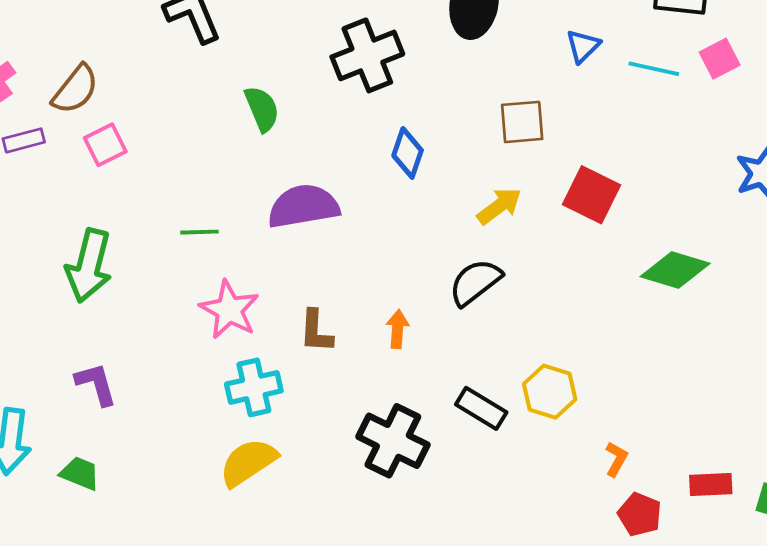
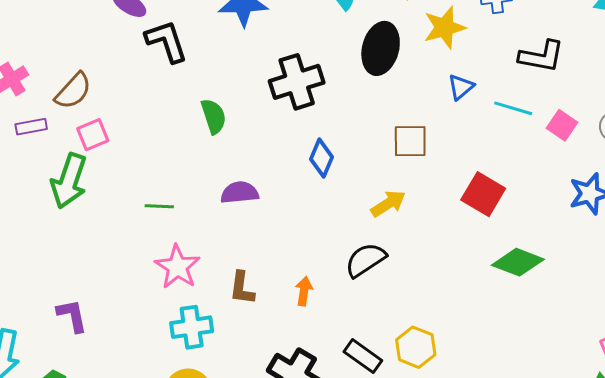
pink square: (720, 59) -> (562, 125), moved, turned -32
red square: (591, 195) -> (483, 194), moved
purple semicircle: (303, 206) -> (240, 193), size x0.7
green arrow: (89, 266) -> (69, 181), moved

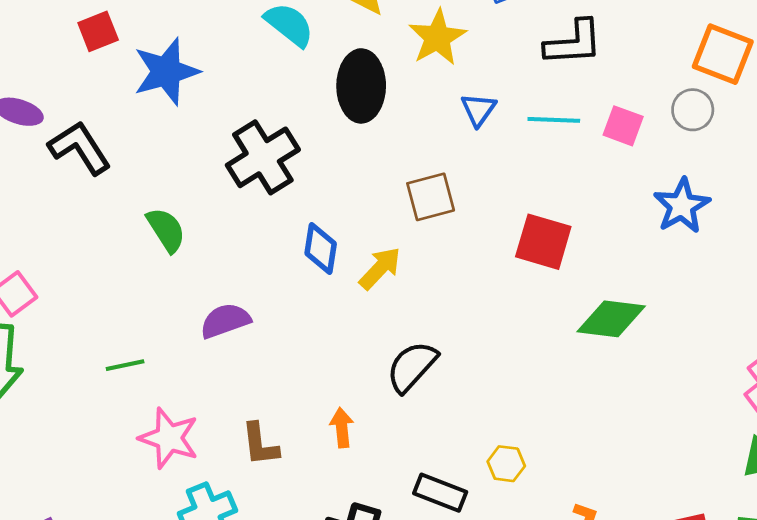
yellow arrow: (388, 204) -> (380, 268), moved
yellow hexagon: (416, 347) -> (506, 464), size x0.7

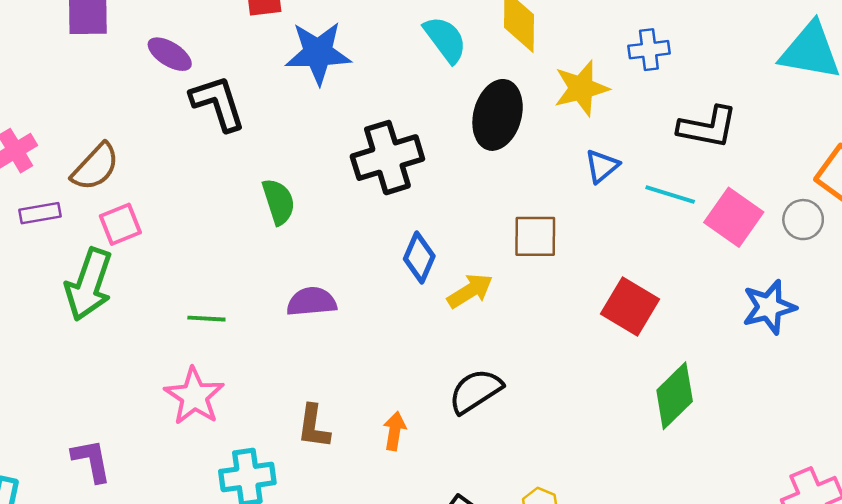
pink square: (623, 126) -> (734, 217), size x1.4
green diamond: (611, 319) -> (675, 396), turned -66
pink star: (169, 438) -> (194, 396), moved

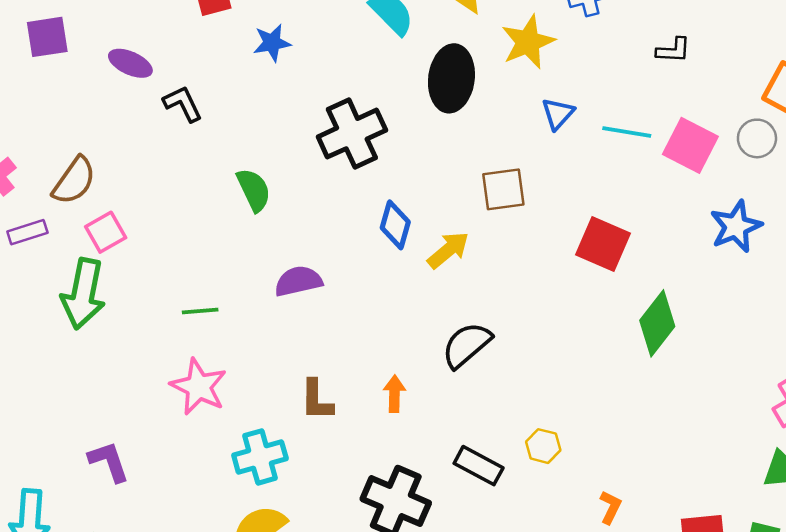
blue star: (318, 53) -> (272, 43), size x0.6
black L-shape: (218, 103) -> (183, 104), size x0.7
black L-shape: (708, 127) -> (673, 50), moved, size x0.6

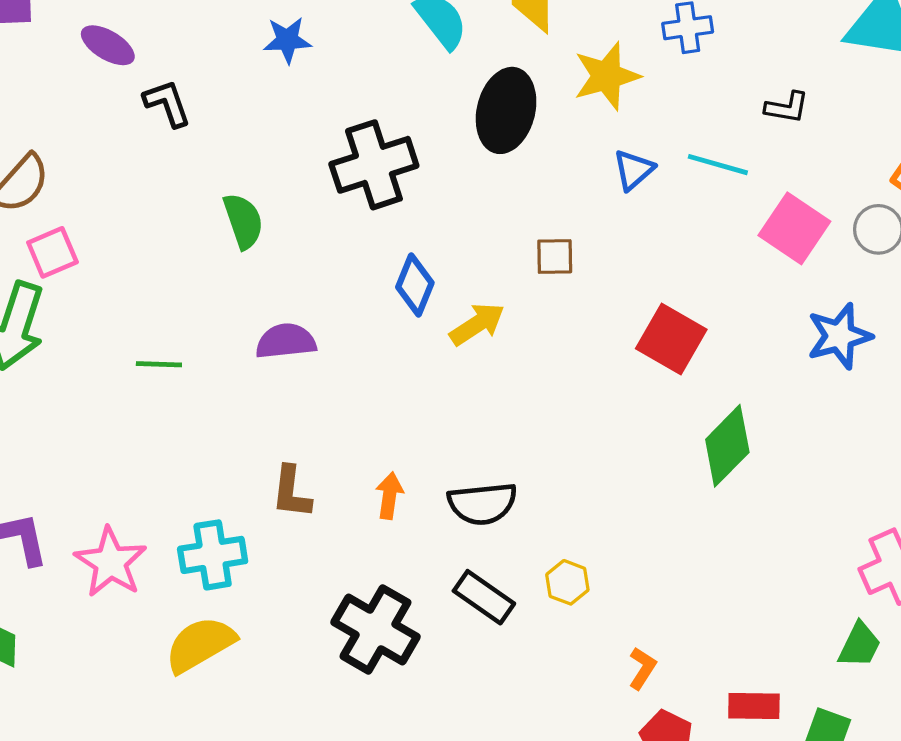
cyan line: (627, 132) -> (718, 165), moved
brown square: (503, 189) -> (555, 256), size x0.7
black semicircle: (467, 345) -> (482, 504), moved, turned -152
pink star: (199, 387) -> (111, 562), moved

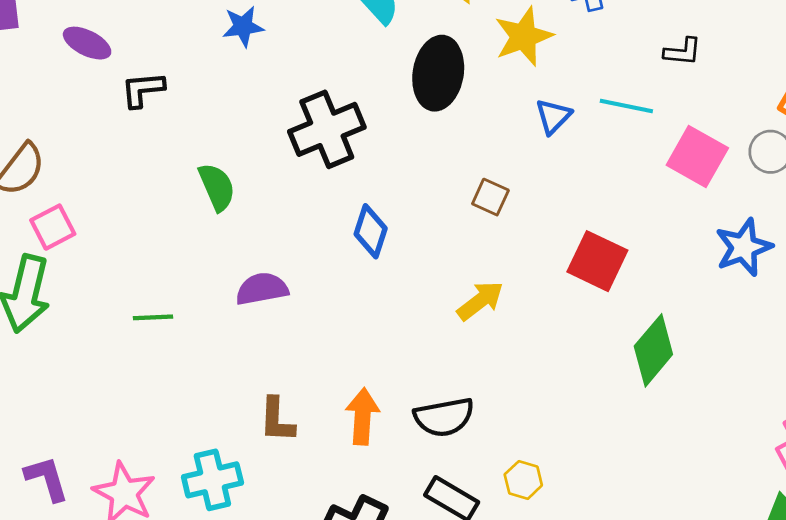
black L-shape: (167, 103) -> (143, 90), turned -72
brown square: (555, 256) -> (490, 197), turned 30
yellow arrow: (477, 324) -> (480, 301), moved
orange arrow: (389, 496) -> (362, 416), size x1.4

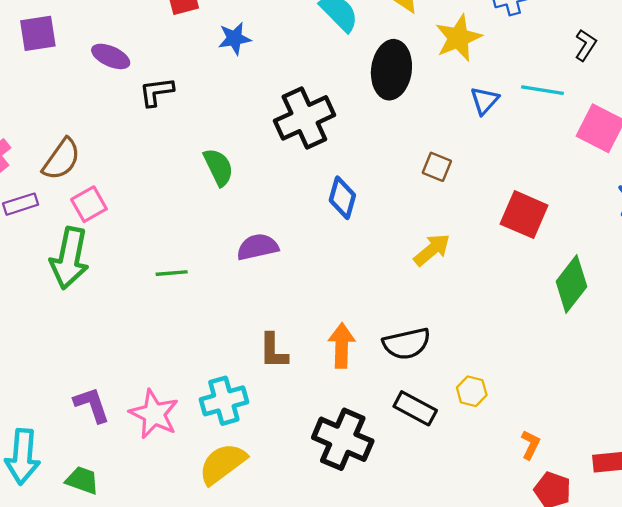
black L-shape: (683, 52) -> (586, 45), turned -60

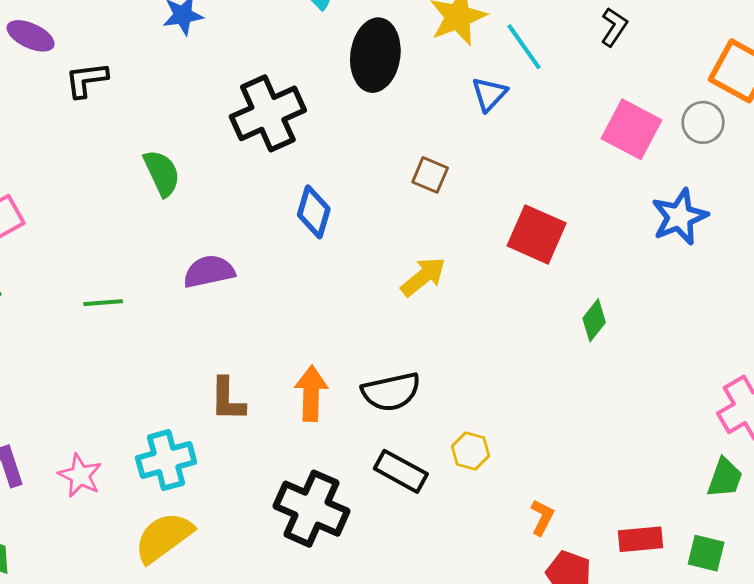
cyan line: (542, 90) -> (524, 47), moved, turned 45
green diamond: (571, 284) -> (594, 320), size x0.6
pink star: (154, 414) -> (80, 476), size x0.7

